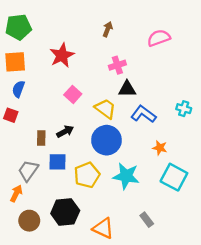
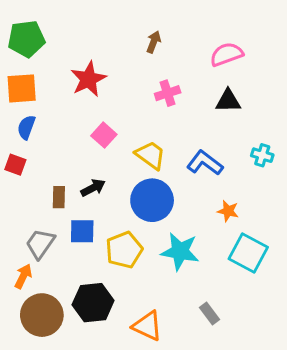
black triangle: (127, 89) -> (228, 101), moved
brown circle: (29, 221) -> (42, 315), size x1.4

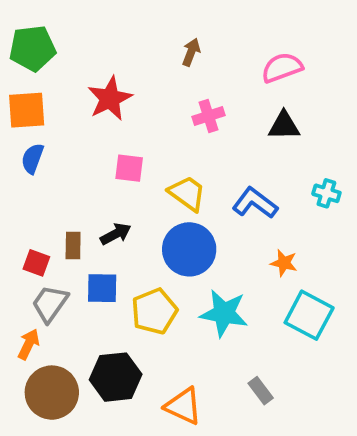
pink square: (104, 135) -> (129, 168), turned -35
red square: (15, 165) -> (36, 263), moved

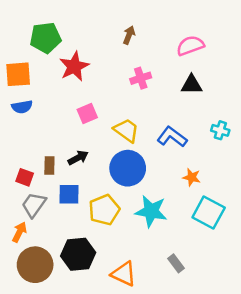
green pentagon: (32, 48) -> (46, 38), moved
blue semicircle: (32, 159) -> (22, 107), turned -120
pink square: (129, 168) -> (87, 113), turned -30

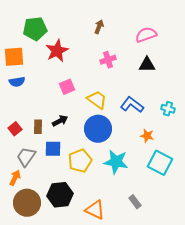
cyan cross: (220, 130) -> (168, 109), moved
red square: (25, 177) -> (15, 129), moved, turned 32

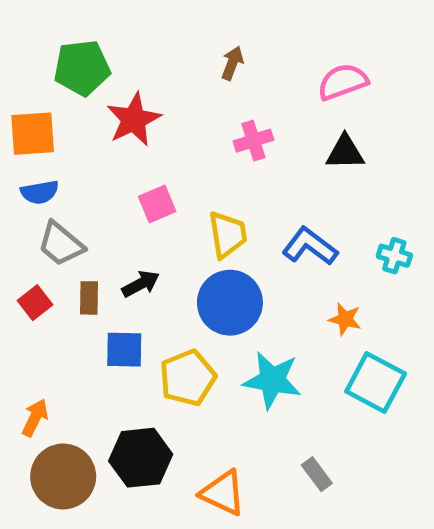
yellow trapezoid: (97, 100) -> (228, 235), turned 45
gray trapezoid: (26, 157) -> (61, 244), moved, turned -85

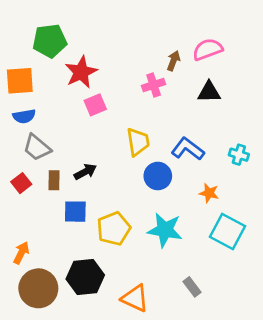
brown arrow: (232, 63) -> (173, 61), moved
pink square: (157, 204) -> (95, 105), moved
blue circle: (230, 303) -> (158, 176), moved, size x0.7

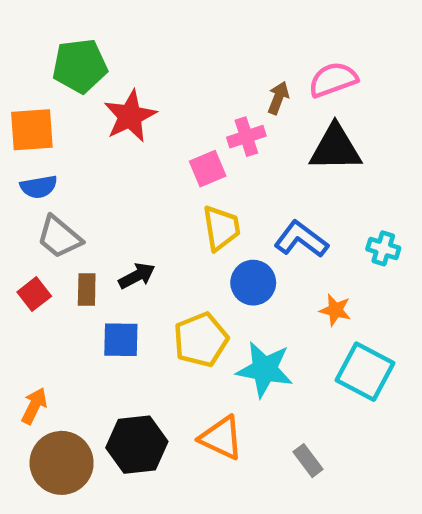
black triangle: (209, 92) -> (335, 148), size x1.4
pink square: (95, 105) -> (208, 169), moved
yellow pentagon: (114, 229) -> (201, 340), moved
orange triangle: (135, 298) -> (221, 438), moved

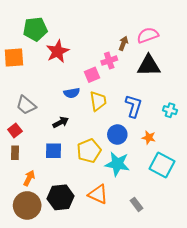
blue semicircle: (39, 187) -> (72, 93), moved
blue L-shape: (301, 239) -> (134, 106), turned 70
blue circle: (253, 283) -> (117, 135), moved
brown rectangle: (87, 289) -> (15, 153), moved
orange arrow: (34, 406) -> (29, 178), moved

